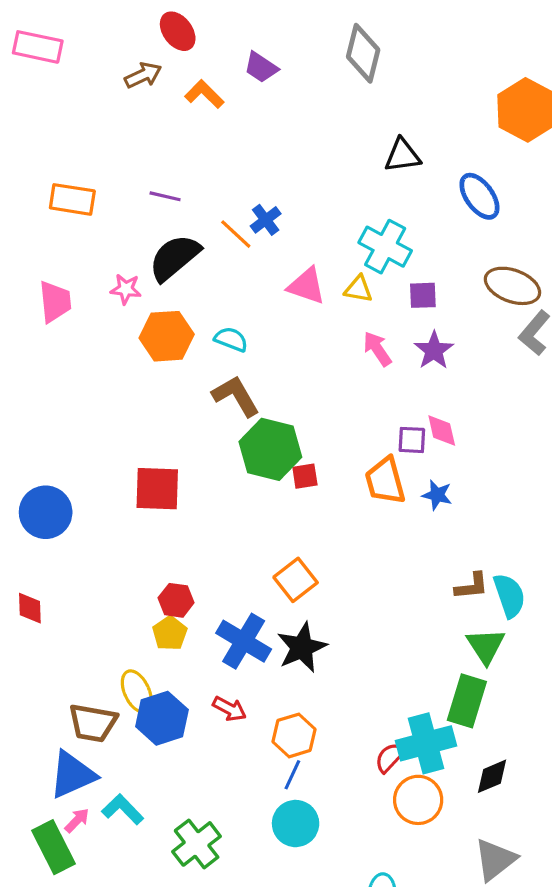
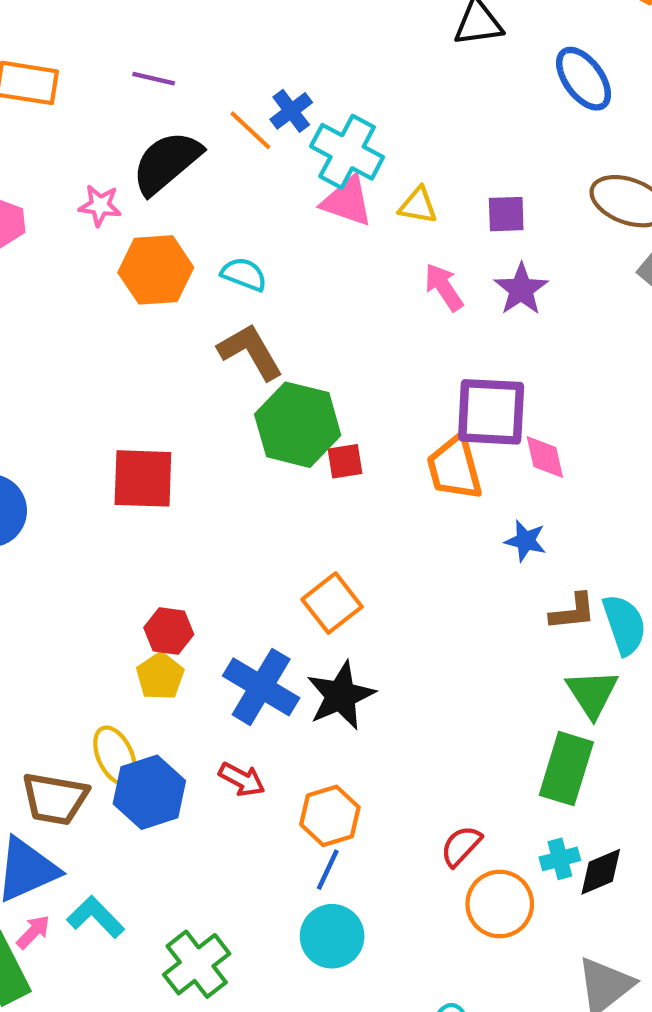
cyan cross: (385, 247) -> (347, 152), moved
pink diamond: (442, 431) -> (545, 457), moved
purple square: (412, 440) -> (491, 412), size x1.8
blue star: (437, 495) -> (525, 541), moved
cyan cross: (426, 743) -> (560, 859), moved, size x0.5

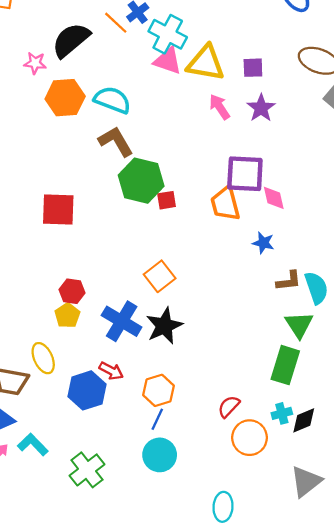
yellow triangle: (418, 205) -> (206, 63), size x1.8
cyan semicircle: (244, 274) -> (112, 100), size x1.5
blue hexagon: (149, 792) -> (87, 390), moved

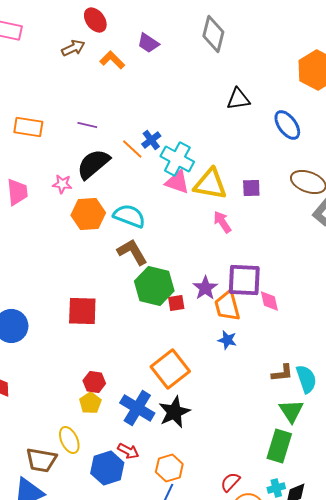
purple star: (261, 108) -> (205, 288), moved
blue star: (263, 243) -> (227, 340), moved
orange square: (160, 276) -> (170, 369), size x1.4

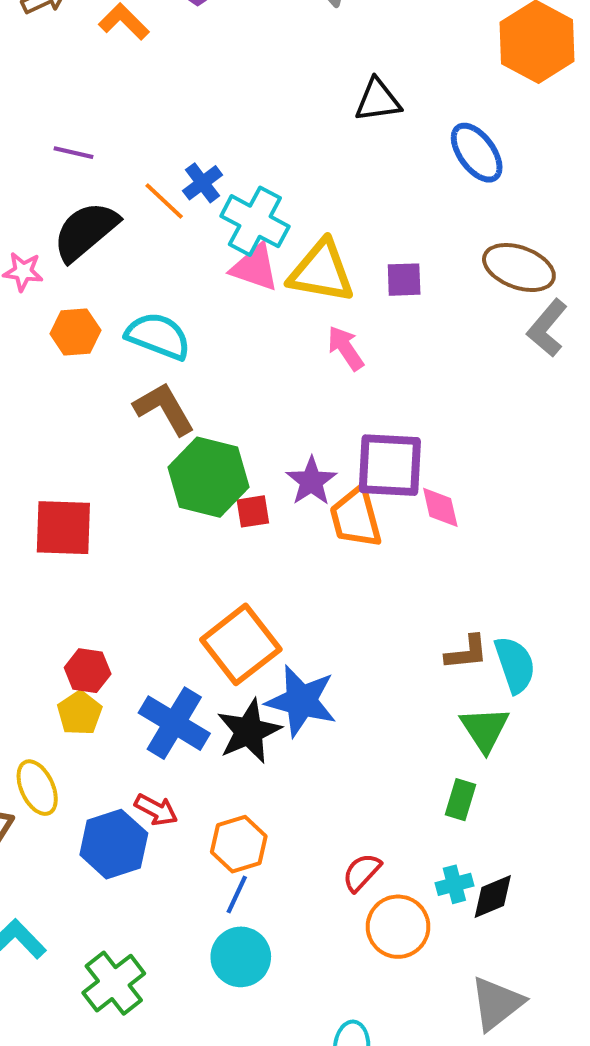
orange hexagon: (88, 214) -> (75, 332), size x0.7
blue star: (227, 340) -> (301, 701), moved, size x1.8
green rectangle: (279, 446) -> (460, 800), size x0.6

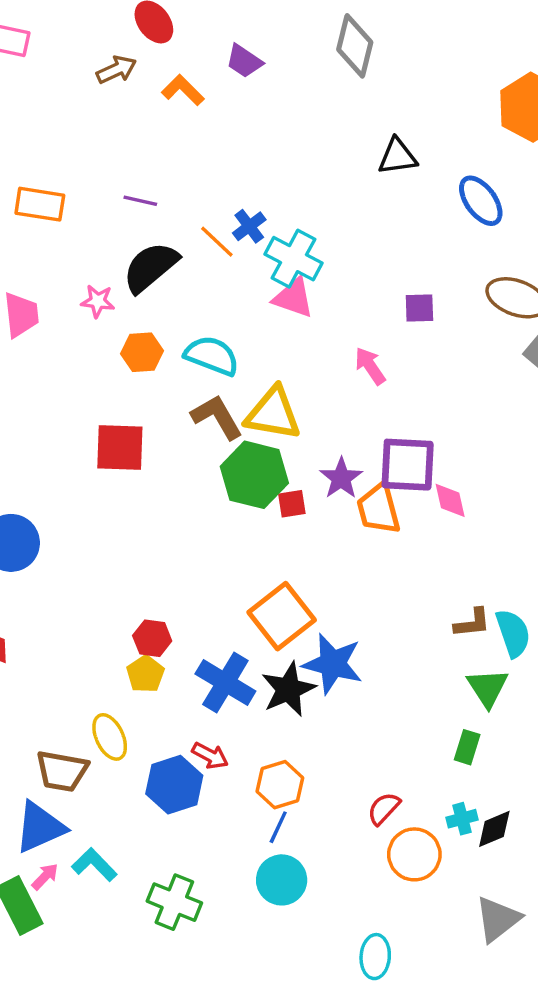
yellow triangle: (321, 272) -> (273, 414), moved
red square: (63, 528) -> (120, 448), moved
green cross: (114, 983) -> (174, 902), turned -30

